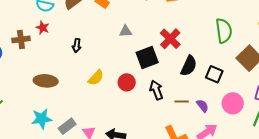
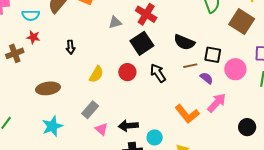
red cross: (170, 39) -> (146, 14), moved
black semicircle: (189, 66) -> (184, 42), turned 100
black square: (214, 74) -> (213, 55), moved
brown line: (182, 101) -> (190, 66), moved
gray rectangle: (67, 126) -> (90, 110), moved

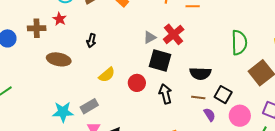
gray triangle: (115, 22) -> (150, 37), moved, turned -32
black semicircle: (184, 42) -> (200, 73), turned -40
black square: (142, 43) -> (160, 60), turned 30
brown ellipse: (48, 88) -> (59, 59), moved
cyan star: (52, 126) -> (63, 112), moved

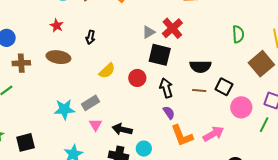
red star: (60, 19) -> (57, 26), moved
brown cross: (37, 28) -> (21, 63), moved
green semicircle: (239, 43) -> (238, 34), size x0.7
purple semicircle: (210, 115) -> (169, 113), moved

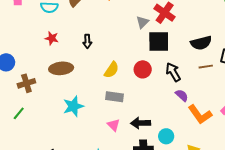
gray rectangle: (90, 103) -> (114, 97), moved, turned 54
cyan star: (64, 109) -> (73, 106), moved

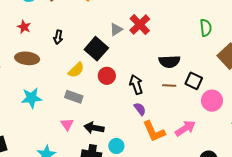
black square: (159, 42) -> (96, 49), moved, turned 30

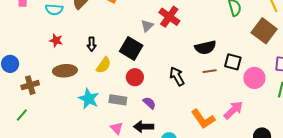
yellow semicircle: (76, 70) -> (104, 65), moved
red circle: (107, 76) -> (135, 77), moved
cyan star: (31, 98) -> (89, 99), moved, turned -30
purple semicircle: (140, 109) -> (149, 103), moved

